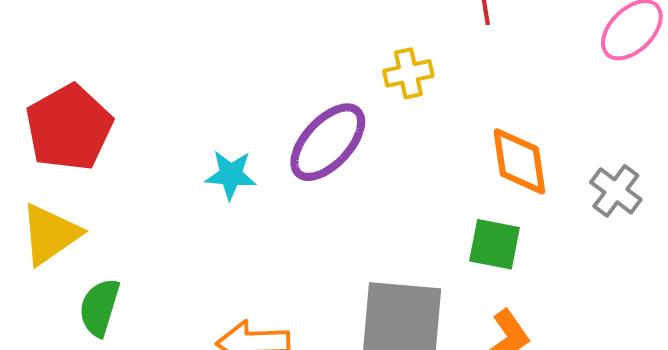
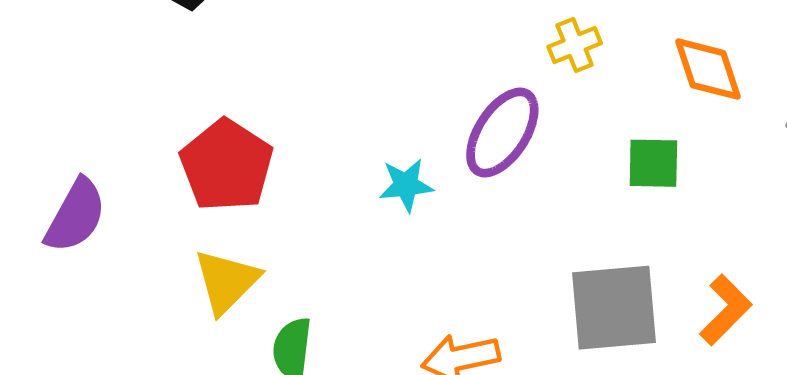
orange diamond: (519, 161) -> (708, 69), moved
green square: (494, 244) -> (653, 163), moved

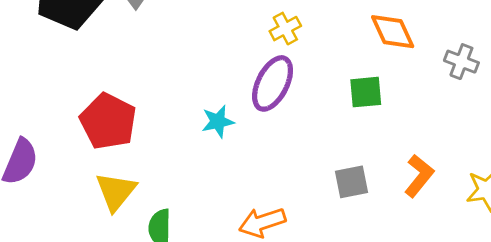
yellow cross: (575, 45) -> (285, 29), moved
gray square: (614, 308) -> (351, 182), size x0.6

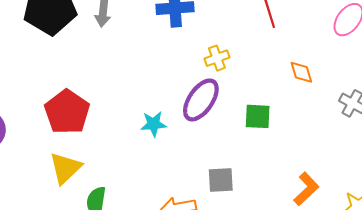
orange diamond: (393, 32) -> (301, 72), size x0.7
green square: (366, 92) -> (258, 116), moved
gray square: (351, 182) -> (221, 180), moved

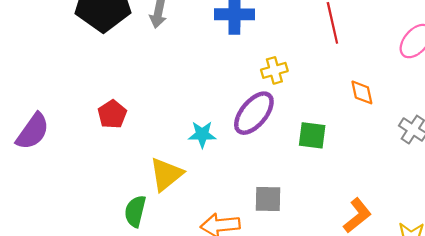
red pentagon: (67, 112) -> (112, 114), size x0.6
yellow triangle: (65, 168) -> (166, 174), moved

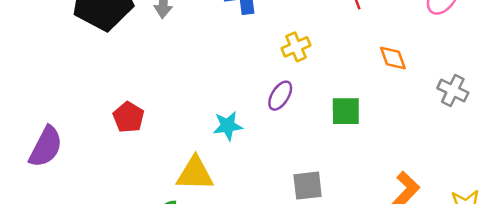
purple ellipse: (254, 113) -> (280, 96), size x0.6
yellow triangle: (166, 174) -> (195, 174), turned 48

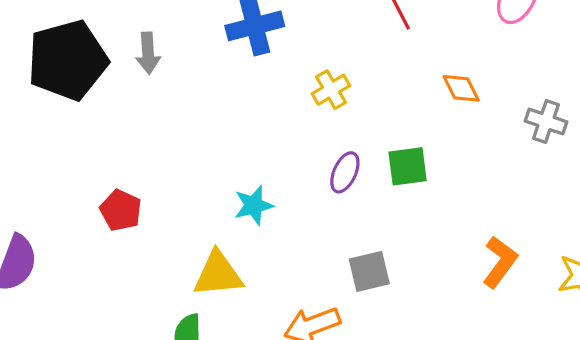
purple ellipse: (280, 96) -> (345, 172), moved

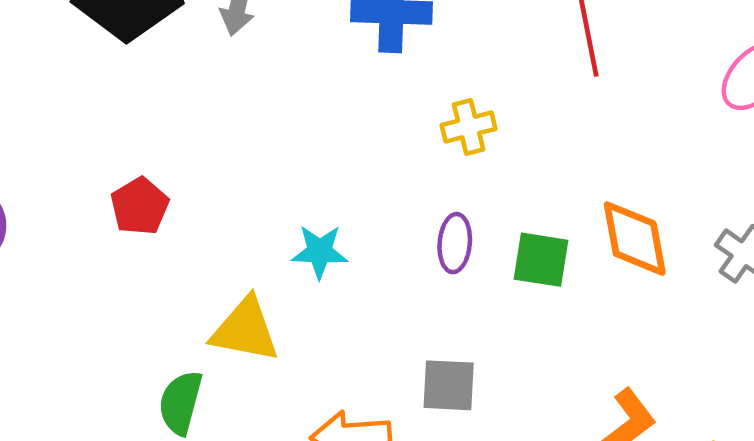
orange diamond: (461, 88) -> (635, 239), moved, size x1.5
purple ellipse: (345, 172) -> (455, 243), turned -36

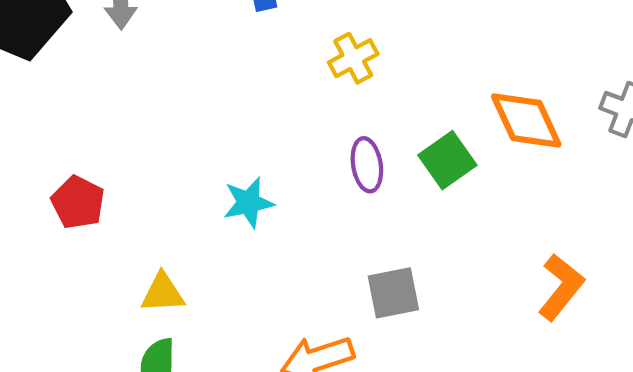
green square: (541, 260) -> (447, 160), turned -30
yellow triangle: (245, 330) -> (163, 293), moved, size x0.7

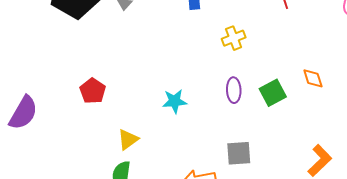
orange diamond: (526, 120) -> (313, 78), size x0.6
yellow triangle: (163, 293) -> (128, 139), turned -40

